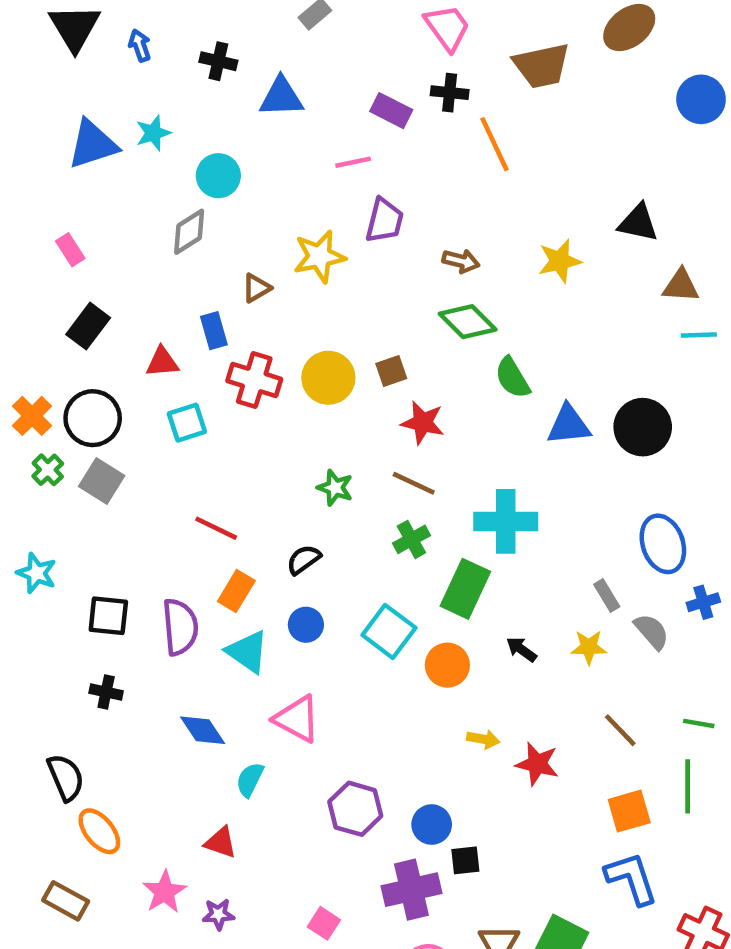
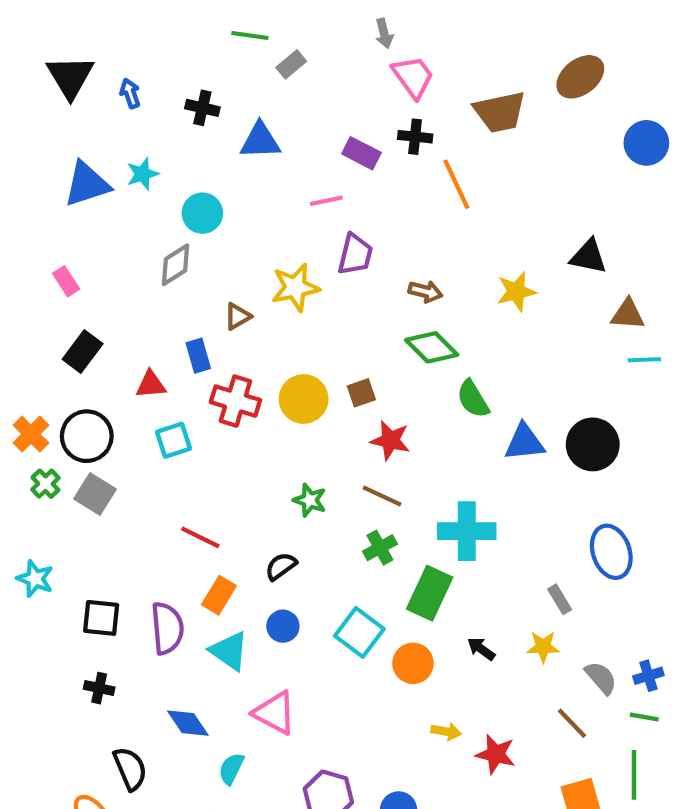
blue cross: (703, 602) -> (648, 676), moved
gray semicircle: (652, 631) -> (601, 678), moved
black semicircle: (66, 777) -> (130, 769), moved

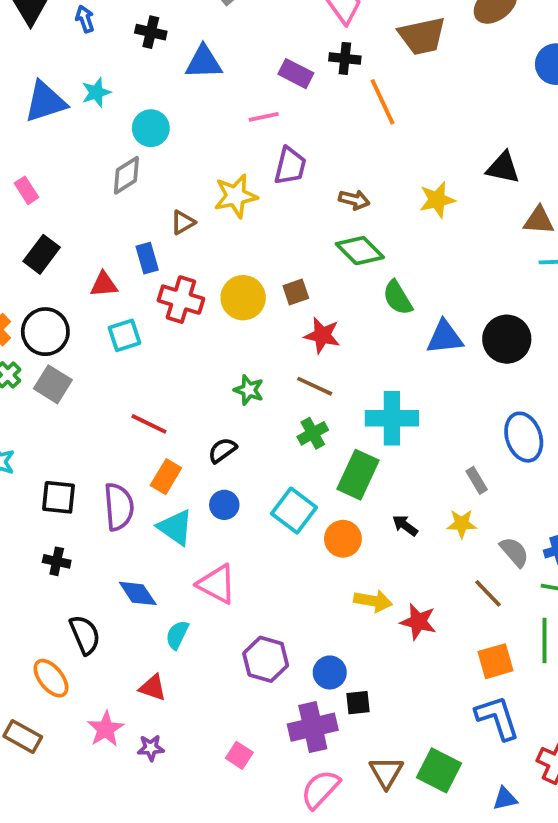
yellow arrow: (446, 731) -> (373, 601), size x1.4

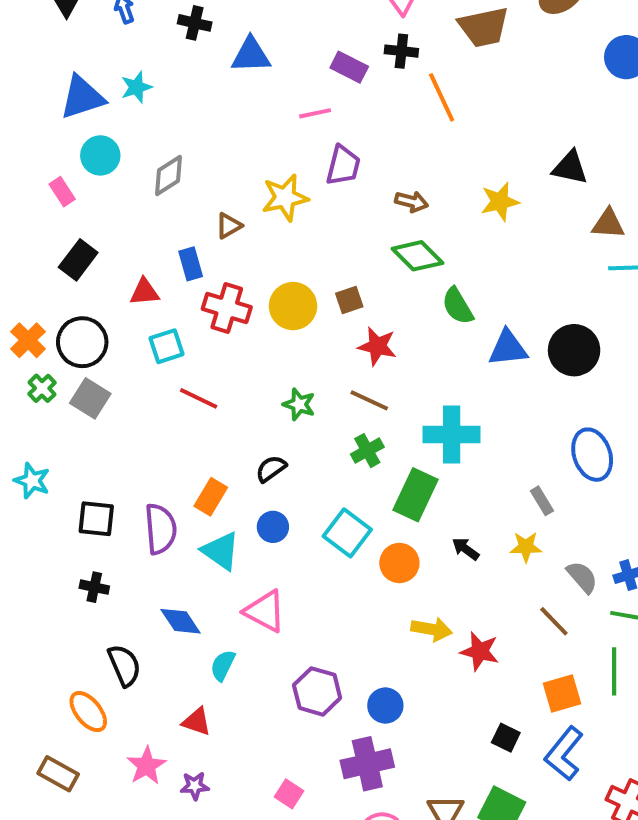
cyan circle: (151, 128) -> (100, 155), moved
red line: (149, 424) -> (199, 398), moved
black square: (358, 703) -> (506, 738), moved, turned 32
blue L-shape: (497, 718) -> (564, 754), turned -123

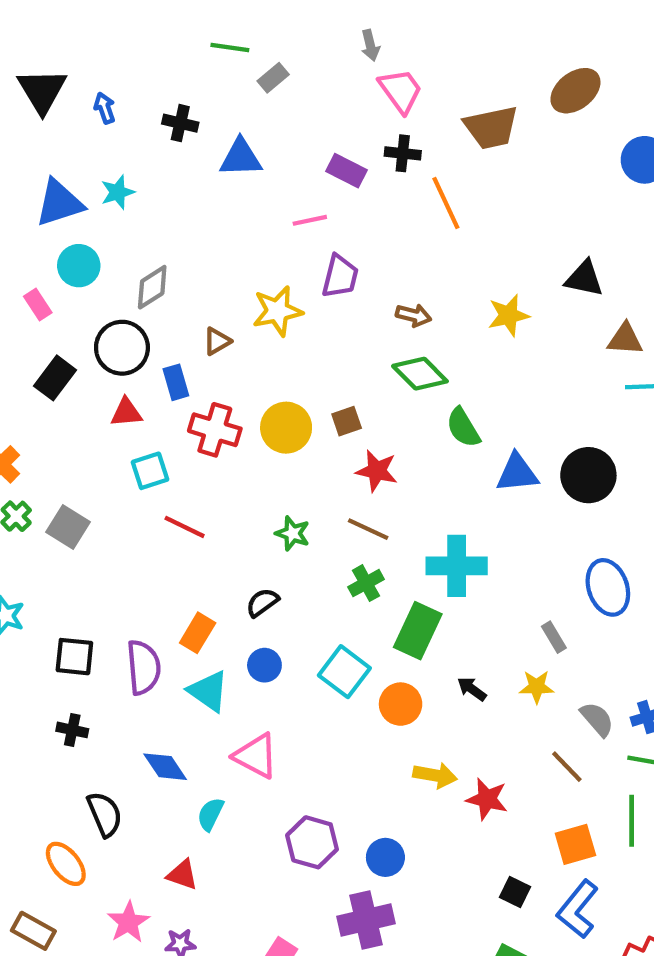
black circle: (82, 342) -> (122, 348), moved

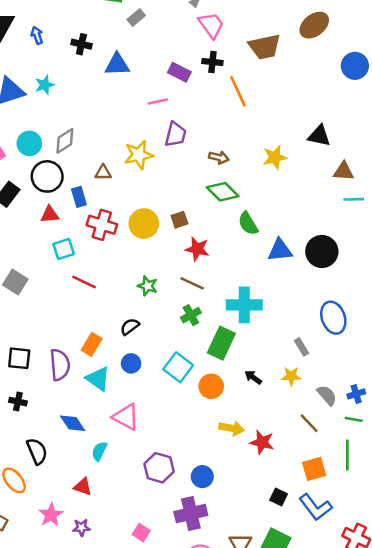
cyan circle: (79, 266) -> (29, 143), moved
brown triangle: (217, 341) -> (103, 173), turned 30
blue L-shape: (578, 909) -> (315, 507), turned -76

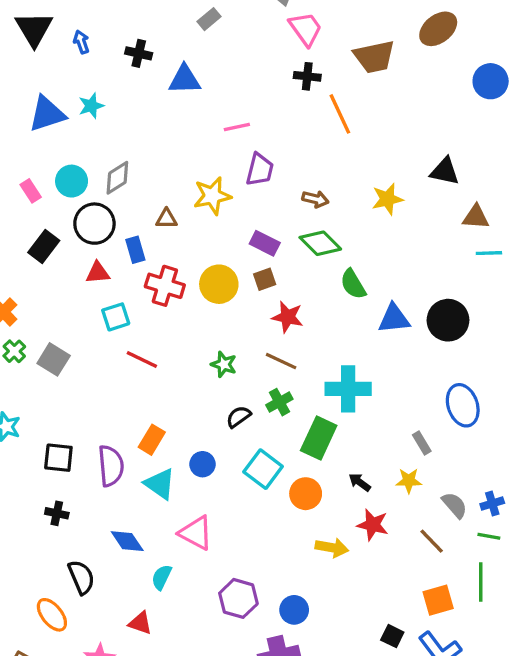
purple rectangle: (179, 72) -> (265, 243), moved
black semicircle: (130, 327) -> (238, 417), moved
red star: (262, 442) -> (373, 525), moved

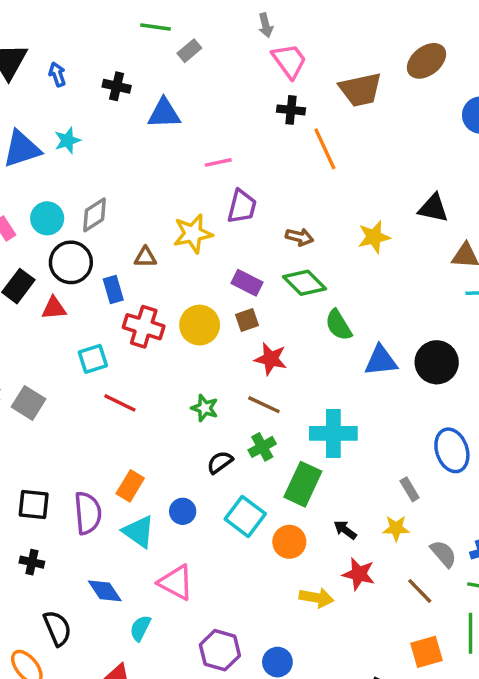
red triangle: (98, 273) -> (54, 308), moved

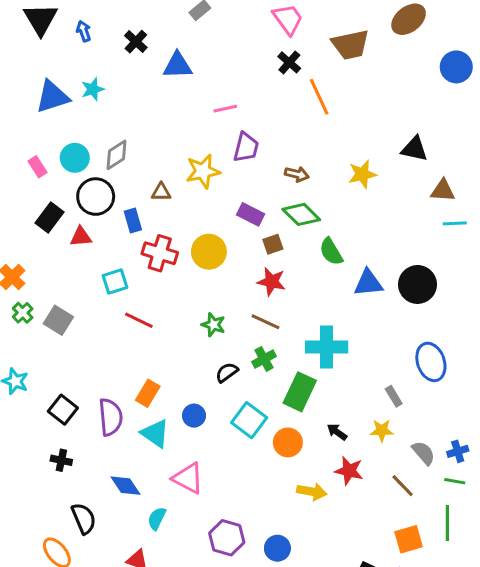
black cross: (117, 86) -> (136, 42), turned 30
black cross: (291, 110) -> (289, 62), turned 35
brown square: (247, 320) -> (273, 244), moved
black square: (34, 505) -> (63, 410), turned 32

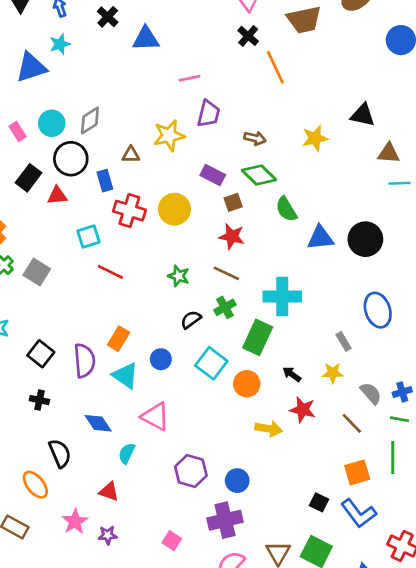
cyan star: (93, 89) -> (60, 44), moved

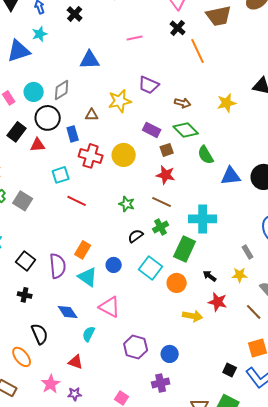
blue triangle: (146, 39) -> (90, 60), moved
pink line: (189, 78) -> (135, 38), moved
purple trapezoid: (209, 114) -> (149, 85), turned 100
purple cross: (225, 520) -> (161, 383), size x0.7

